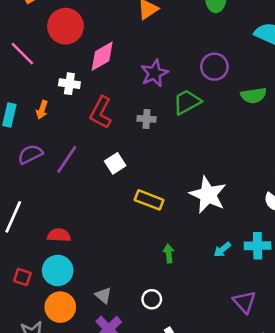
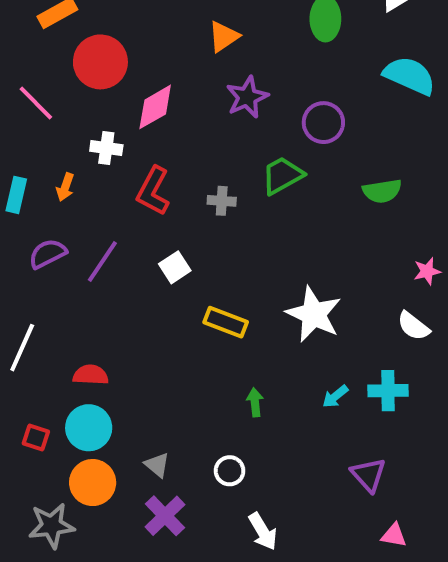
purple star: (154, 73) -> (247, 97), moved
green semicircle: (254, 95) -> (382, 191), moved

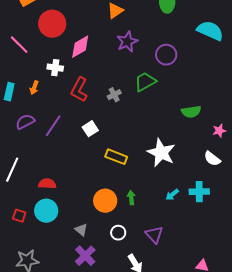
green semicircle: (382, 191) -> (191, 112), moved
gray cross: (222, 201) -> (114, 95), turned -32
purple triangle: (368, 475) -> (154, 235), moved
orange circle: (93, 483) -> (105, 201), moved

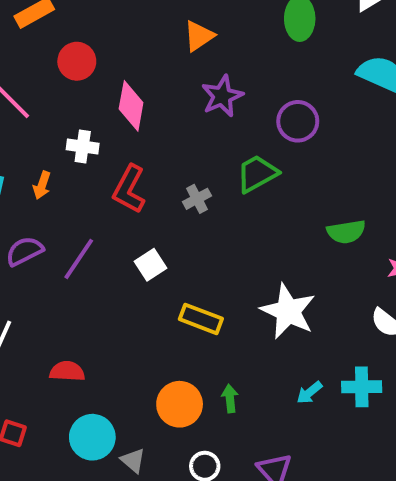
red circle: (52, 24) -> (77, 61), size x0.7
pink diamond: (80, 47) -> (131, 106), turned -50
cyan circle: (46, 211) -> (92, 437), moved

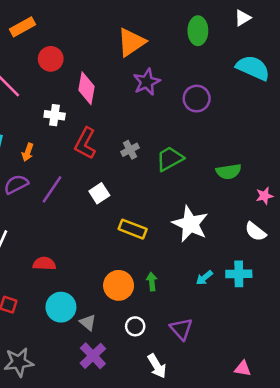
orange triangle: (199, 36) -> (131, 42), size x1.4
green trapezoid: (257, 174) -> (170, 159), moved
orange arrow: (42, 185) -> (28, 152), moved

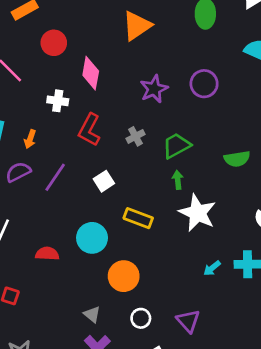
purple star: (147, 82) -> (154, 89), moved
green arrow: (152, 282) -> (178, 180), moved
cyan circle: (61, 307) -> (92, 238), moved

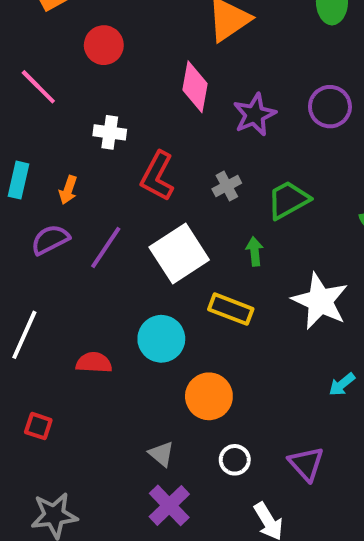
pink diamond: (91, 73) -> (195, 87), moved
green arrow: (178, 180) -> (255, 251), moved
white square: (104, 181) -> (179, 253), size x1.8

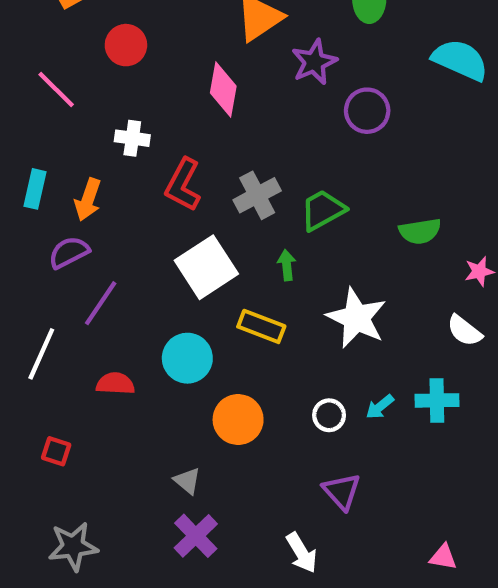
purple star: (255, 115) -> (314, 62), moved
gray cross: (227, 186) -> (257, 195), size x1.5
orange arrow: (68, 190) -> (88, 200), size x1.4
purple line: (106, 248) -> (101, 303), moved
white circle: (235, 460) -> (329, 415), moved

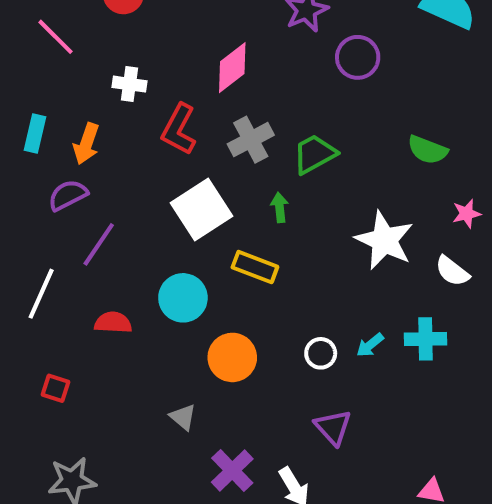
pink diamond: (223, 90) -> (232, 68), moved, turned 42
green semicircle: (420, 231) -> (428, 150), moved, turned 30
white star: (357, 318) -> (384, 240), moved
purple cross: (196, 536) -> (232, 470), moved

